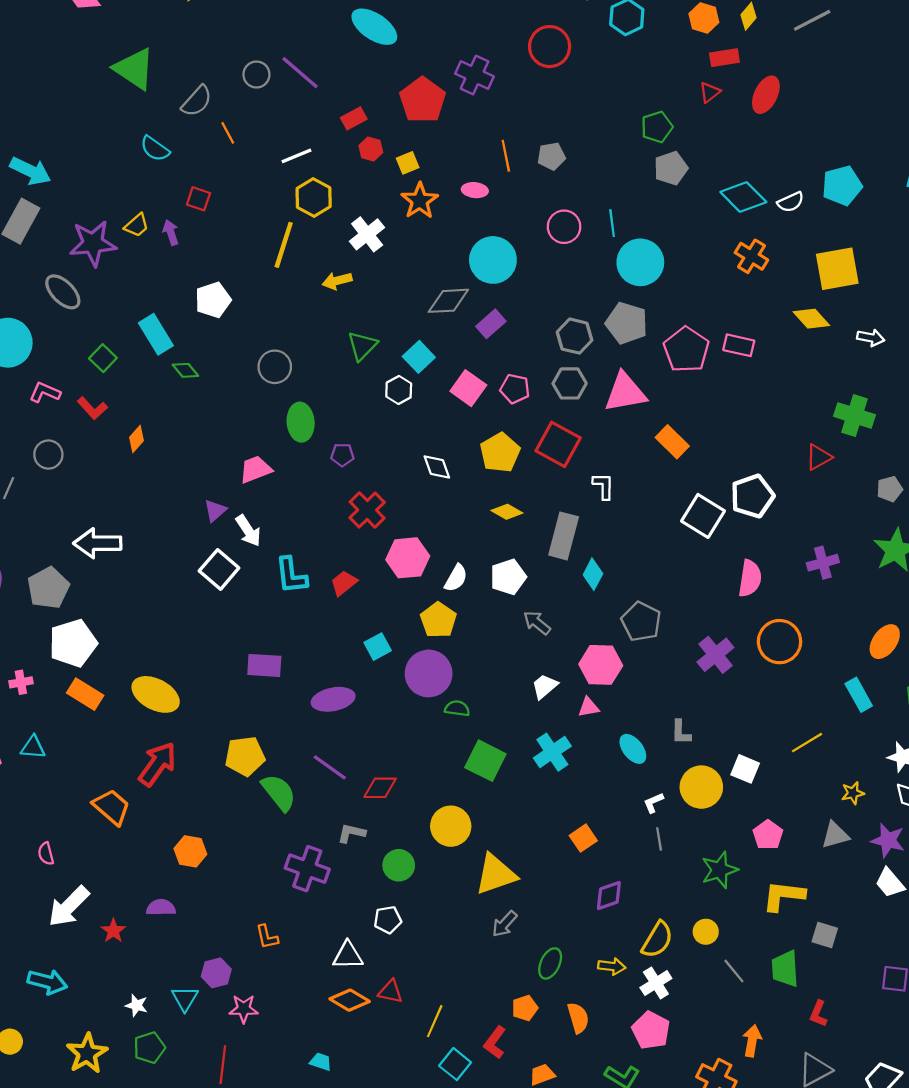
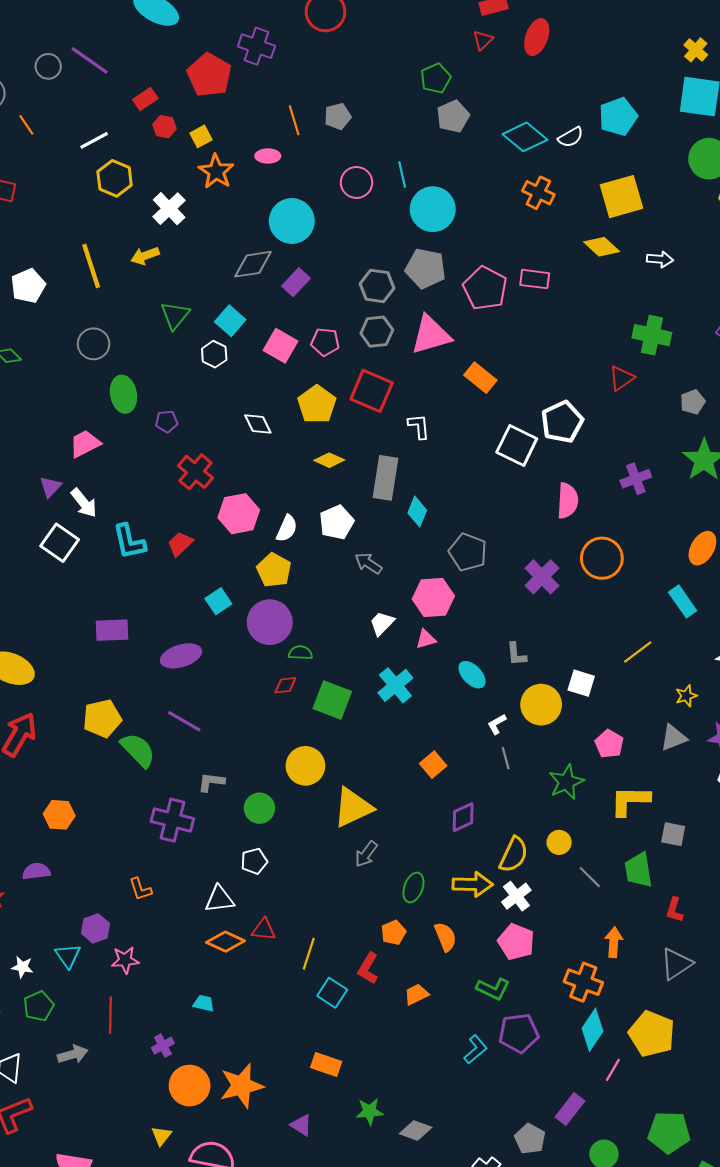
yellow line: (284, 245) -> (91, 266), moved, turned -30
red diamond: (380, 788) -> (285, 685), moved, size x0.7
yellow arrow: (612, 966) -> (473, 884), size x1.5

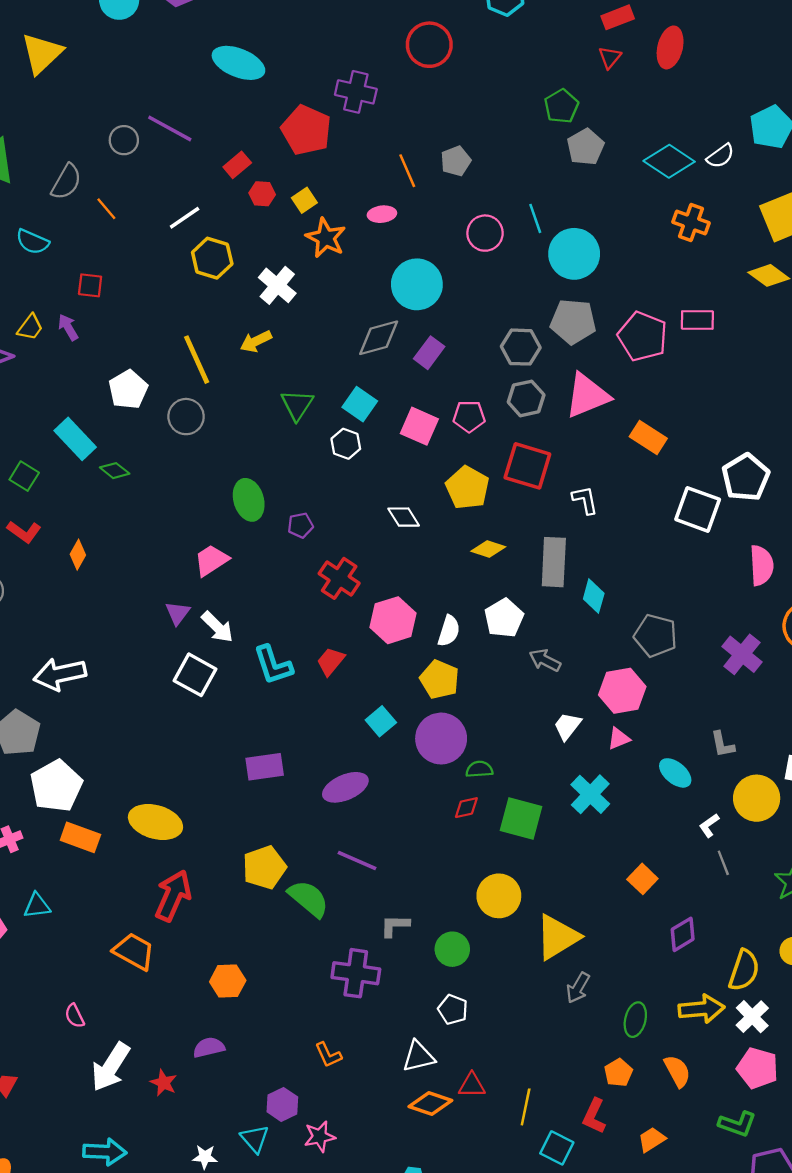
gray circle: (94, 344) -> (186, 417), moved
white pentagon: (254, 861) -> (453, 1009), turned -30

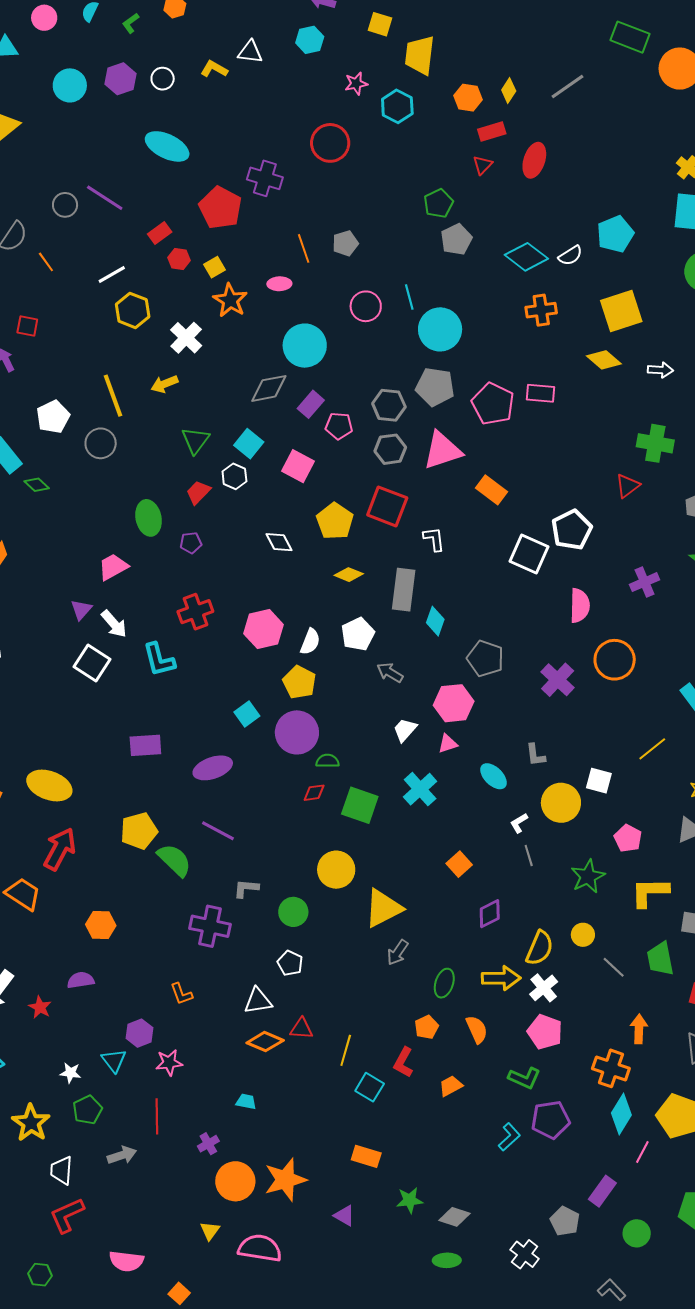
orange cross: (691, 222) -> (541, 310), turned -32
pink pentagon: (469, 416) -> (339, 426), moved
red cross: (339, 578) -> (195, 612), moved, turned 32
red trapezoid: (331, 661) -> (198, 492), moved

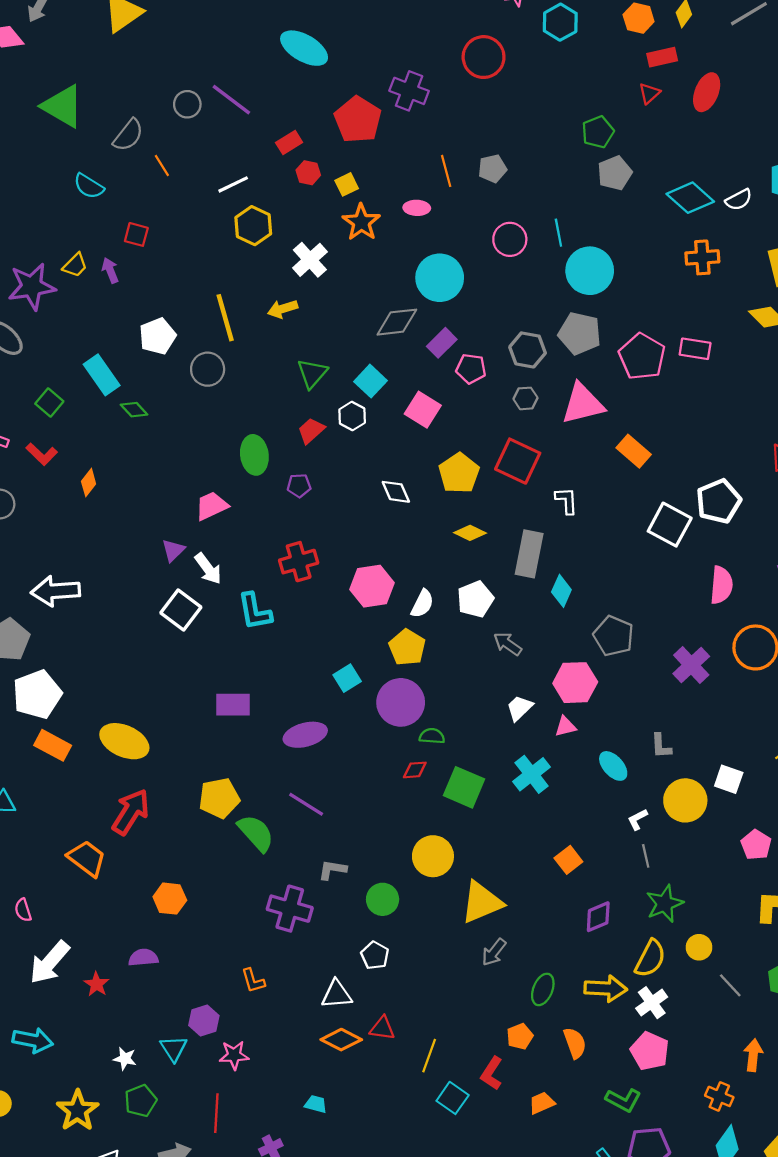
gray hexagon: (390, 449) -> (525, 398), size x0.7
green star: (588, 876) -> (665, 904), moved
orange cross: (611, 1068) -> (719, 1096), size x0.7

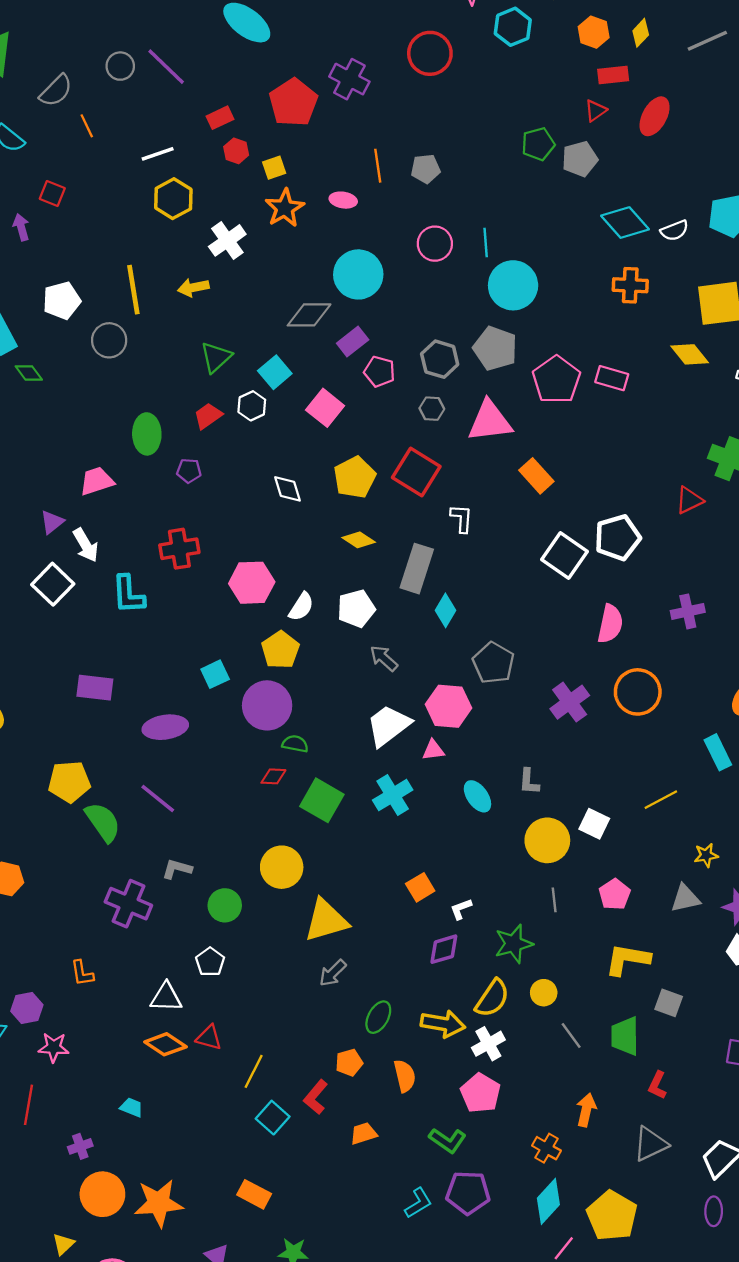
gray pentagon: (615, 173) -> (580, 159), moved
white trapezoid: (520, 708) -> (388, 726), size x1.6
white L-shape: (638, 819) -> (461, 909), moved
gray line: (646, 856) -> (554, 900), moved

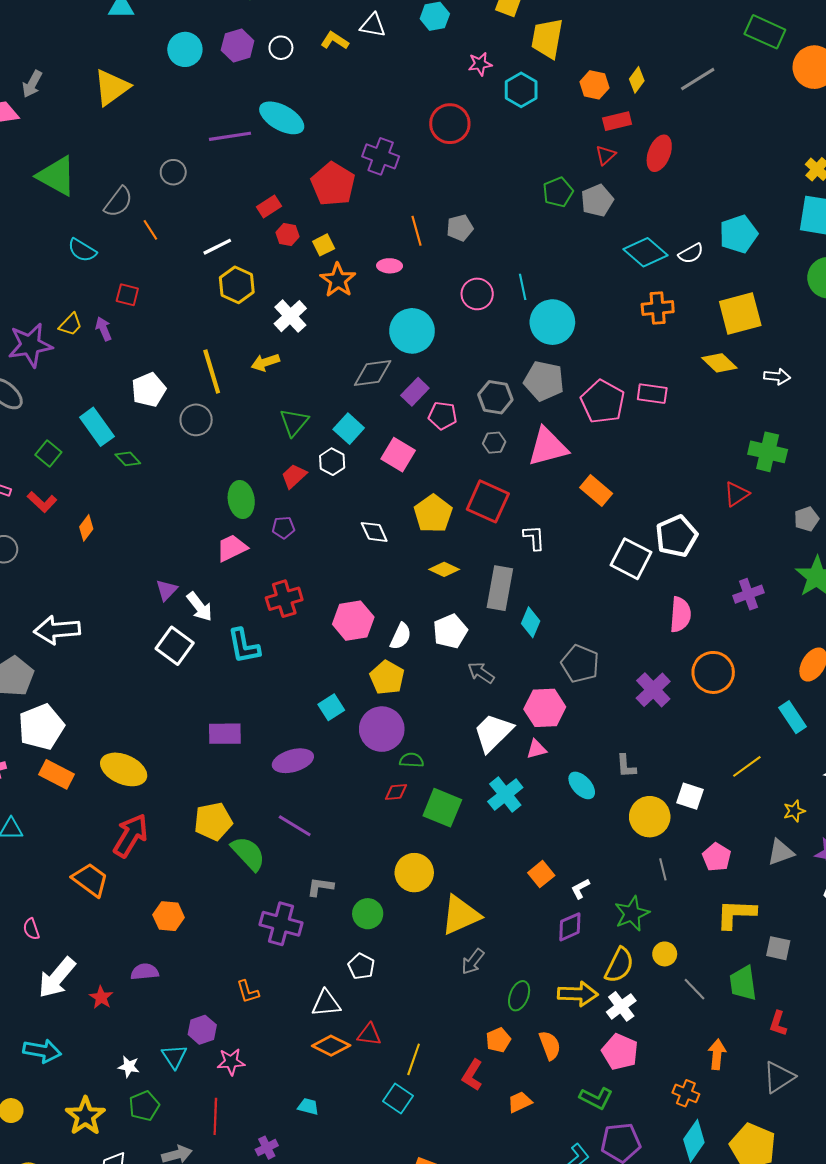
purple line: (166, 67) -> (230, 136), moved, turned -45
pink trapezoid: (97, 481) -> (232, 548), moved
cyan square: (273, 1118) -> (398, 1099), moved

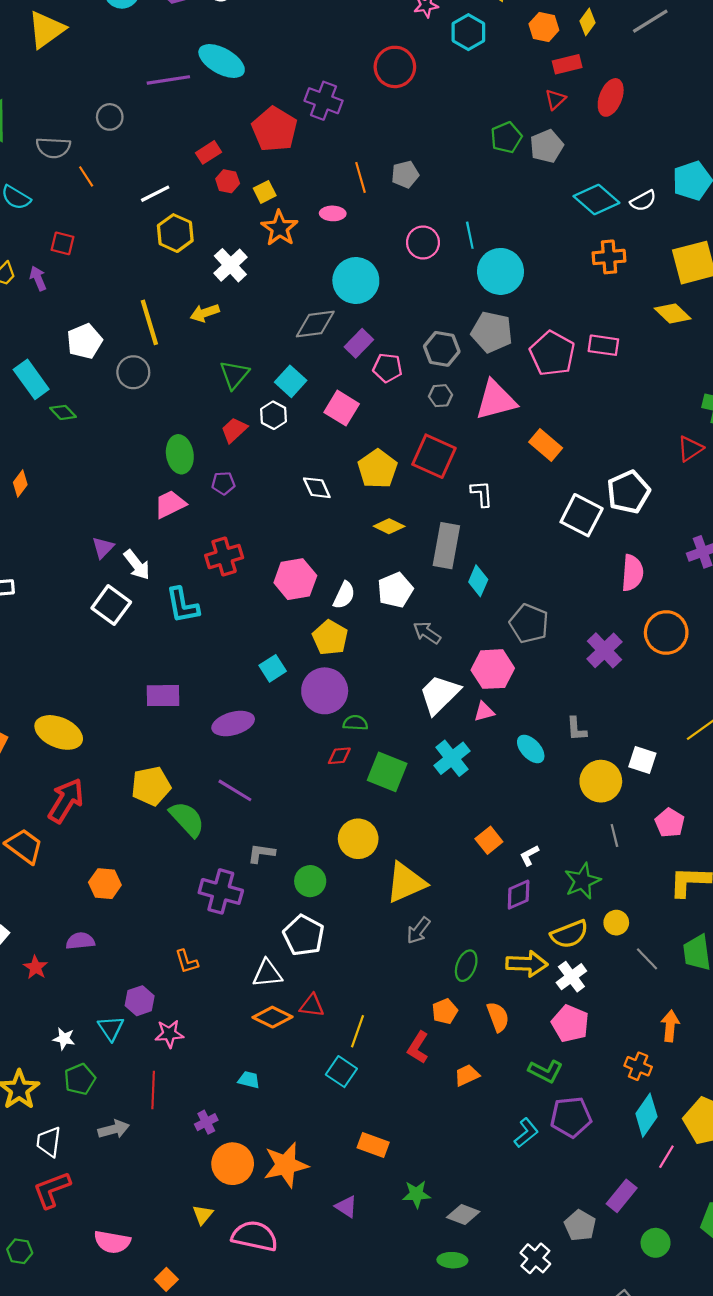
gray semicircle: (118, 202) -> (53, 148), turned 56
yellow semicircle: (619, 965) -> (569, 934), turned 42
white pentagon: (361, 966) -> (304, 935), size x1.5

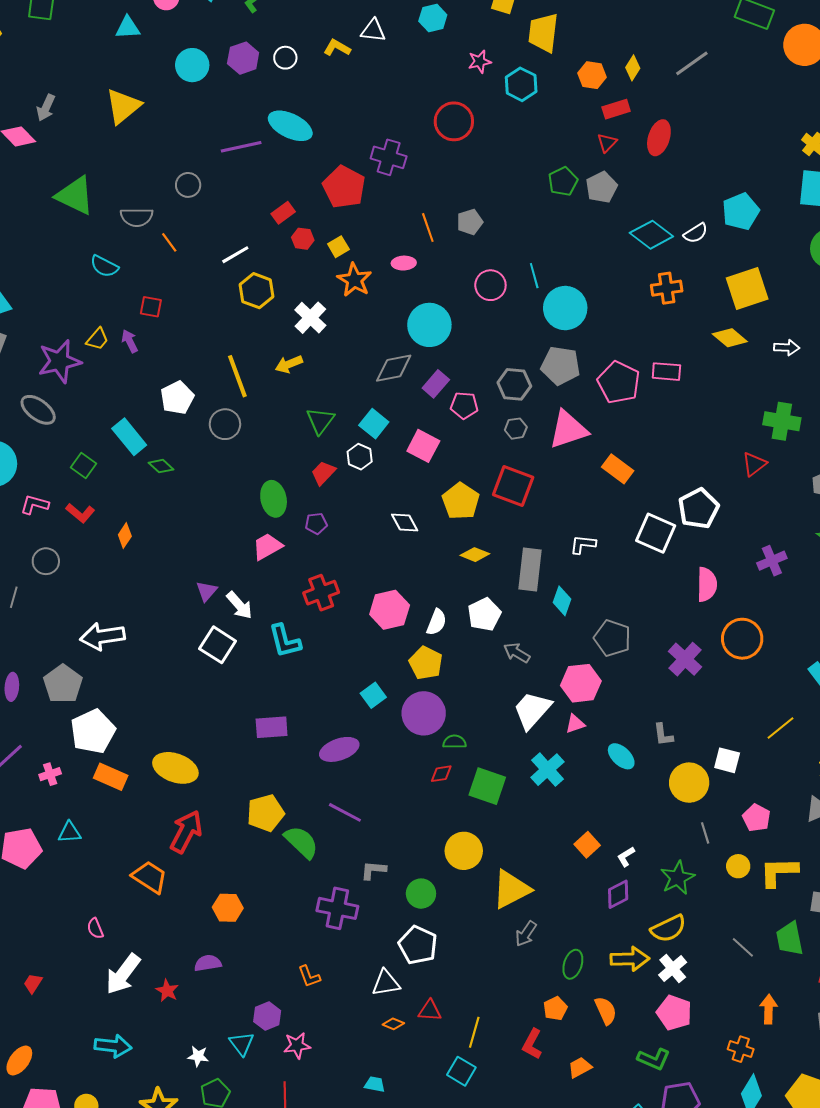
white L-shape: (482, 494) -> (583, 544), moved, turned -76
yellow circle: (616, 923) -> (738, 866), moved
orange diamond: (272, 1017) -> (393, 1024), size x0.6

